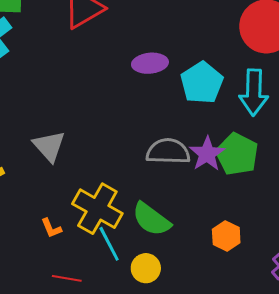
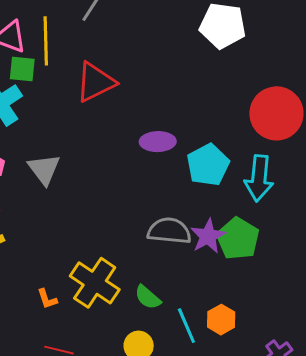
gray triangle: (49, 146) -> (44, 169), moved
green semicircle: (151, 219) -> (148, 297), size x0.7
cyan line: (109, 244) -> (186, 326), moved

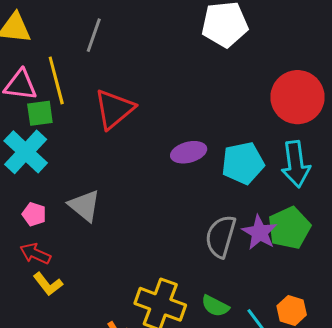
cyan pentagon: (208, 165) -> (243, 163), turned 30
gray semicircle: (169, 231) -> (221, 236), turned -66
green pentagon: (238, 239) -> (289, 228), turned 30

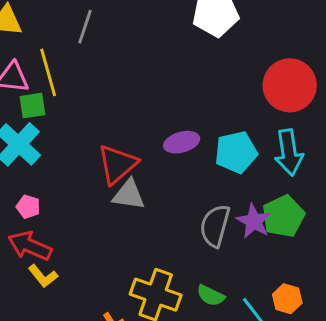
red triangle: (114, 109) -> (117, 164), moved
gray triangle: (84, 206) -> (129, 195), moved, turned -30
red arrow: (35, 254) -> (30, 246), size x1.4

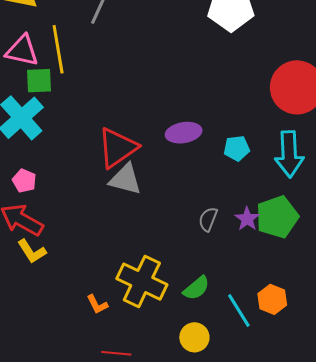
cyan pentagon: (236, 152) -> (237, 148), size x0.6
purple star: (254, 221) -> (247, 219), size x0.7
gray semicircle: (215, 226) -> (208, 219), size x0.6
green semicircle: (211, 295) -> (196, 288), turned -72

